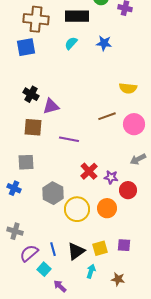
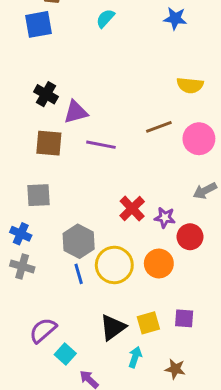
blue star: (104, 43) -> (175, 18), moved
purple line: (69, 139) -> (101, 145), moved
gray cross: (15, 231) -> (22, 266), moved
blue line: (53, 249) -> (79, 274), moved

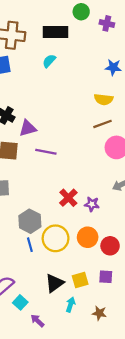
blue star: (175, 18) -> (113, 67), moved
yellow semicircle: (190, 85) -> (104, 99), moved
brown line: (159, 127) -> (103, 124), moved
red circle: (190, 237) -> (110, 246), moved

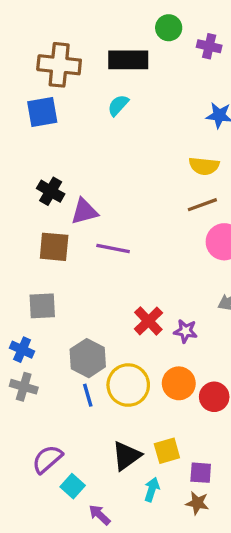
purple square: (106, 277) -> (201, 473), moved

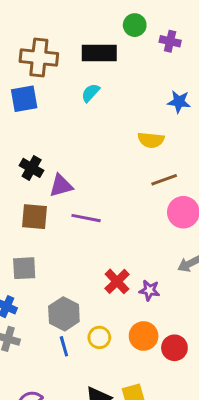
yellow semicircle: (204, 166) -> (151, 140), moved
yellow circle: (128, 385) -> (99, 337), size x0.6

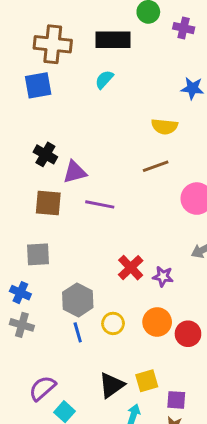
brown line: (164, 180) -> (156, 166), moved

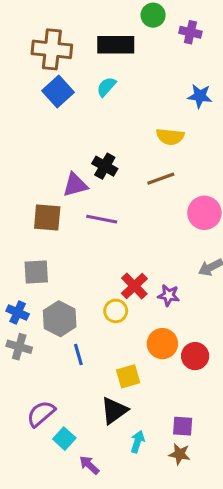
blue square: (38, 85) -> (58, 91), moved, turned -32
black cross: (45, 154) -> (105, 166), moved
gray hexagon: (78, 300) -> (60, 319), moved
yellow circle: (113, 323) -> (116, 311), moved
yellow square: (147, 381) -> (128, 376), moved

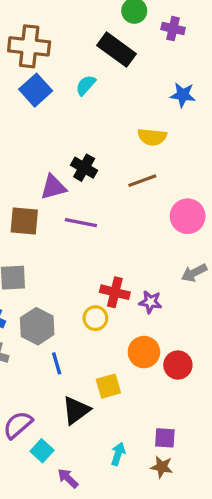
black rectangle: (116, 45) -> (116, 50), moved, turned 36
red cross: (134, 286) -> (115, 292), turned -32
black triangle: (114, 411) -> (76, 410), moved

